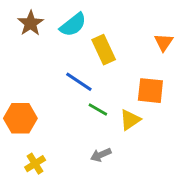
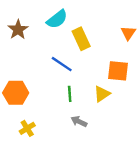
brown star: (31, 23) -> (18, 30), moved
green line: (98, 110) -> (70, 94), moved, turned 56
gray arrow: (101, 155) -> (79, 121), turned 49

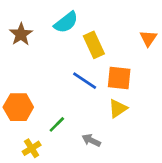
blue line: (62, 64) -> (85, 81), moved
orange square: (118, 71) -> (119, 78), moved
green line: (70, 94) -> (57, 124), moved, turned 49

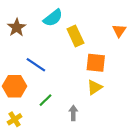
blue line: (85, 81) -> (36, 65), moved
gray arrow: (91, 140) -> (73, 113), turned 64
yellow cross: (32, 148) -> (15, 119), moved

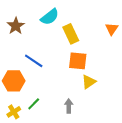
orange square: (96, 63) -> (78, 61), moved
green line: (45, 100) -> (34, 104), moved

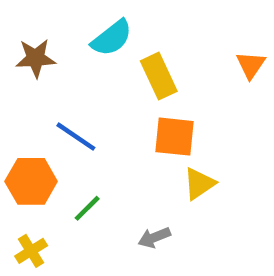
brown star: (16, 26) -> (36, 58), turned 30
green line: (34, 104) -> (87, 208), moved
gray arrow: (69, 106) -> (154, 237), turned -112

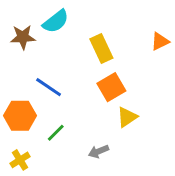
cyan semicircle: (112, 38) -> (56, 21), moved
orange triangle: (251, 65) -> (160, 41), turned 30
orange square: (174, 137) -> (111, 87), turned -36

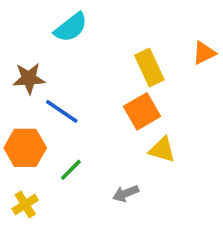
brown star: (23, 37) -> (29, 78), moved
yellow rectangle: (101, 49) -> (149, 68), moved
yellow triangle: (127, 117) -> (162, 150), turned 50

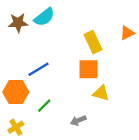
brown star: (29, 78) -> (18, 23), moved
blue line: (62, 111) -> (39, 69), turned -65
orange square: (142, 111) -> (89, 69), turned 30

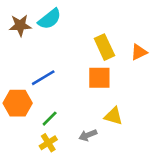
orange triangle: (127, 33) -> (139, 52), moved
yellow triangle: (101, 93) -> (113, 116), moved
yellow cross: (16, 127) -> (48, 143), moved

